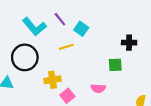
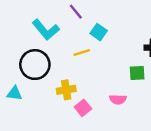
purple line: (60, 19) -> (76, 12), moved

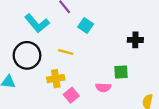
yellow line: (82, 53) -> (66, 52), moved, turned 32
green square: (137, 73) -> (121, 72), moved

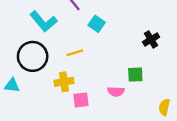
black cross: (135, 40) -> (151, 39), turned -32
yellow line: (66, 52) -> (75, 53), turned -32
pink square: (71, 95) -> (81, 100), turned 32

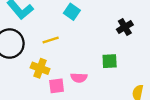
yellow cross: (64, 82) -> (40, 68), turned 30
pink semicircle: (116, 91) -> (79, 78), moved

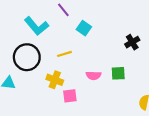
pink semicircle: (79, 78) -> (93, 75), moved

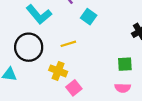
pink semicircle: (93, 75) -> (123, 88), moved
pink square: (70, 96) -> (74, 88), turned -32

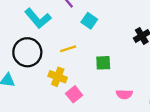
green square: (125, 64) -> (103, 63), moved

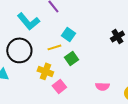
cyan square: (89, 21) -> (68, 34), moved
green square: (103, 63) -> (71, 58), moved, turned -32

